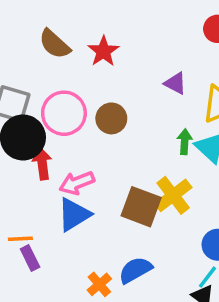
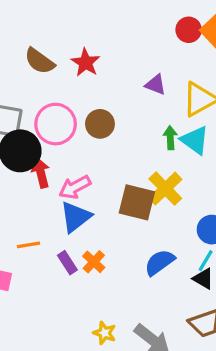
purple rectangle: (30, 258) -> (67, 263), moved
blue semicircle: (135, 270) -> (160, 262), moved
orange cross: (99, 284) -> (94, 262), moved

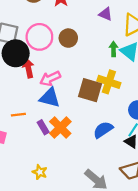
yellow cross: (165, 189) -> (109, 82), turned -30
blue triangle: (76, 217) -> (50, 98), turned 50
orange cross: (94, 262) -> (60, 128), size x1.5
yellow star: (105, 333) -> (40, 172), moved

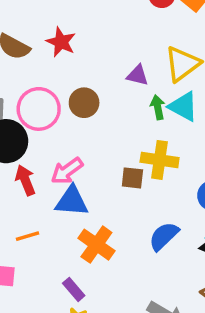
purple triangle: (106, 14) -> (138, 75), moved
red arrow: (28, 68) -> (25, 180), moved
brown square: (90, 90) -> (132, 178), size x0.6
purple rectangle: (43, 127) -> (74, 289), moved

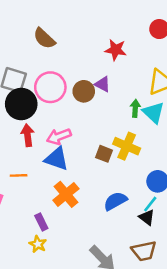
red star: (61, 42) -> (116, 50), moved, turned -30
purple triangle: (138, 75) -> (103, 84), moved

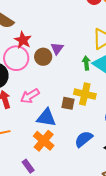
red star: (116, 50) -> (23, 40), moved, turned 30
purple triangle: (103, 84) -> (57, 48), turned 48
blue triangle: (57, 159) -> (46, 118), moved

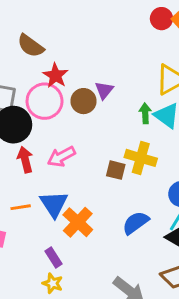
blue triangle: (46, 118) -> (54, 204), moved, turned 45

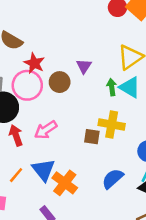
purple triangle: (104, 90) -> (84, 66), moved
orange line: (21, 207) -> (16, 175), turned -35

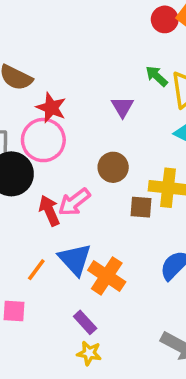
brown circle: (60, 82) -> (113, 167), moved
green arrow: (112, 87) -> (157, 76), moved, turned -35
red arrow: (16, 135) -> (49, 211), moved

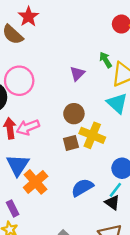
red star: (51, 108) -> (28, 17), moved
brown circle: (113, 167) -> (74, 114), moved
brown square: (141, 207) -> (71, 143), turned -35

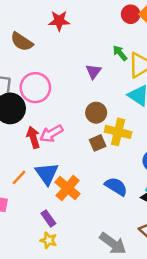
red star: (28, 17) -> (59, 21), moved, turned -30
blue semicircle: (82, 187) -> (116, 186), turned 70

